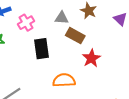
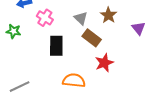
gray triangle: (62, 18) -> (81, 18), turned 32
pink cross: (26, 23) -> (45, 18), turned -35

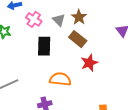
brown star: (108, 15) -> (79, 17), moved
gray triangle: (81, 18) -> (59, 20), moved

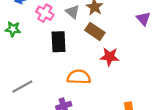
red star: (89, 63) -> (110, 57), turned 30

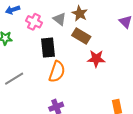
orange semicircle: (79, 77) -> (57, 72), moved, turned 110
gray line: (22, 87) -> (14, 79), moved

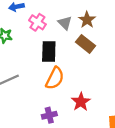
red star: (96, 59) -> (81, 102), moved, turned 30

